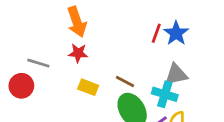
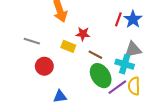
red star: (78, 53) -> (83, 34), moved
red circle: (21, 86) -> (44, 66), moved
yellow rectangle: (88, 87) -> (68, 46), moved

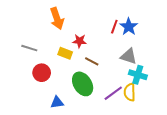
gray triangle: (133, 50) -> (129, 56), turned 30
cyan cross: (125, 64) -> (138, 75), moved
green ellipse: (101, 76) -> (83, 84), moved

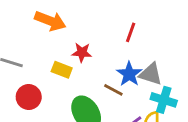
orange arrow: (57, 18) -> (50, 21), turned -50
blue star: (129, 27) -> (129, 74), moved
brown line: (92, 61) -> (113, 90), moved

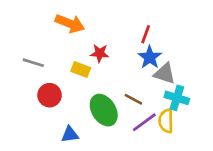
blue star: (129, 74) -> (150, 57), moved
brown line: (113, 90) -> (133, 99), moved

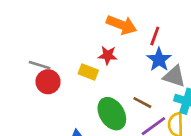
orange arrow: (70, 23) -> (122, 25), moved
red circle: (50, 95) -> (48, 82), moved

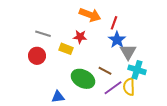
gray line: (40, 65) -> (43, 34), moved
gray triangle: (174, 76) -> (128, 52), turned 42
green ellipse: (112, 114) -> (83, 79), turned -30

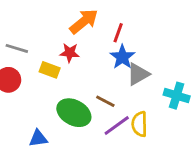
orange arrow: (90, 15) -> (84, 21), turned -60
gray triangle: (128, 52) -> (138, 74), turned 30
cyan cross: (137, 70) -> (177, 96), moved

